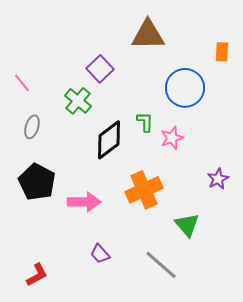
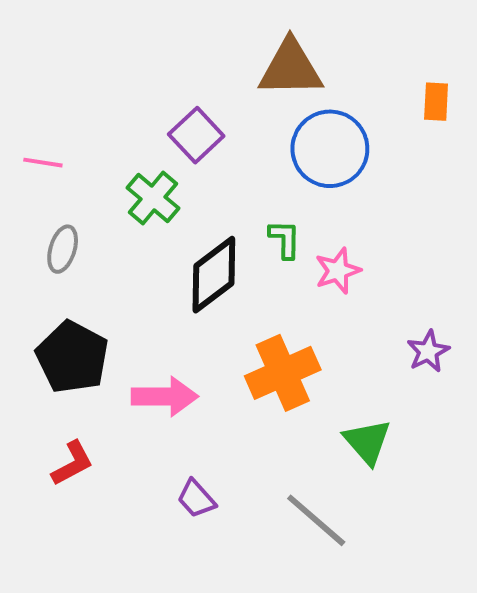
pink line: (22, 83) -> (43, 163), turned -42
blue circle: (185, 88) -> (330, 149), moved
red L-shape: (37, 275) -> (72, 463), moved

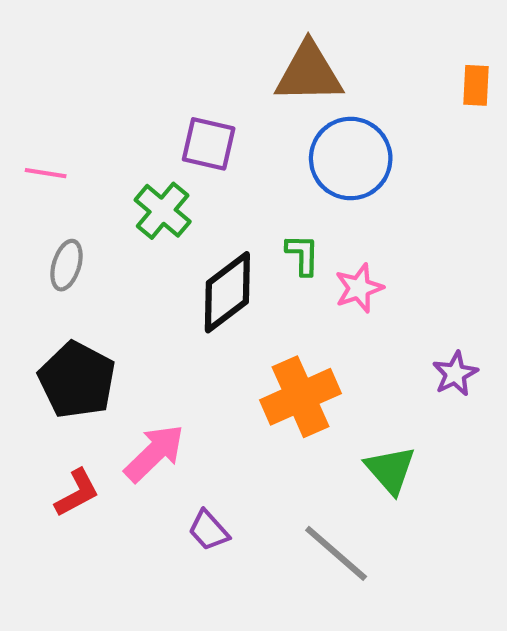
orange rectangle: (436, 102) -> (476, 85), moved
purple square: (196, 135) -> (209, 144), turned -34
pink arrow: (165, 396) -> (154, 453), moved, turned -44

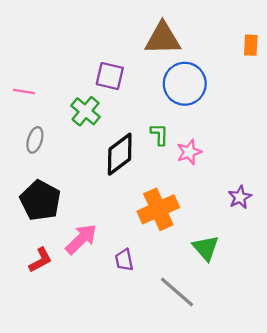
purple trapezoid: (209, 530) -> (124, 260), moved, turned 30

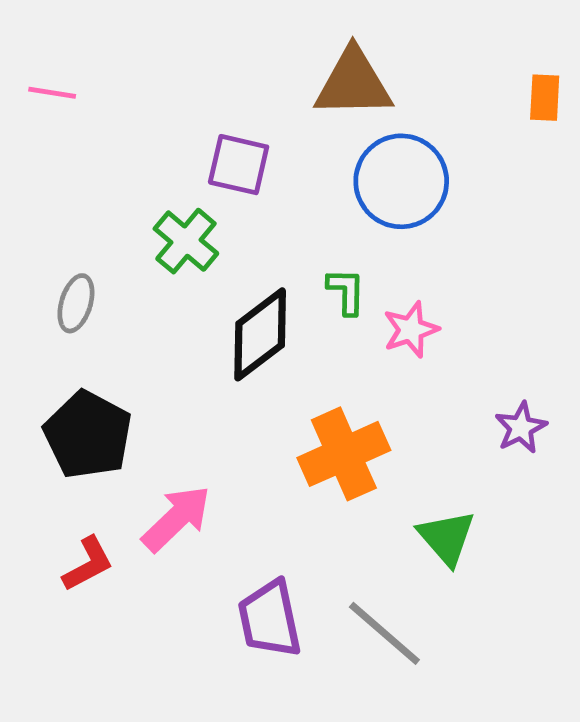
pink line: (24, 91) -> (52, 93), moved
purple trapezoid: (124, 260) -> (270, 619), moved, size x1.6

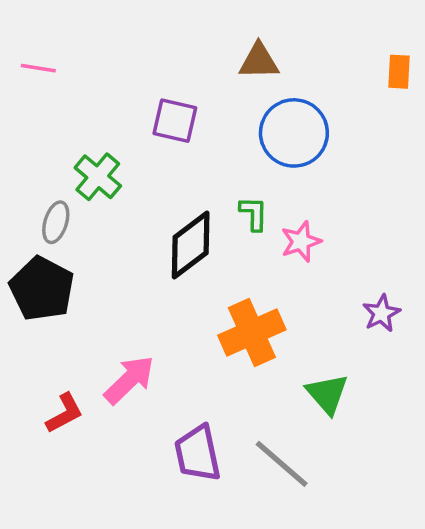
brown triangle: (353, 83) -> (259, 61), size x0.7
green cross: (186, 241) -> (98, 177), moved
black pentagon: (88, 435) -> (42, 289), moved

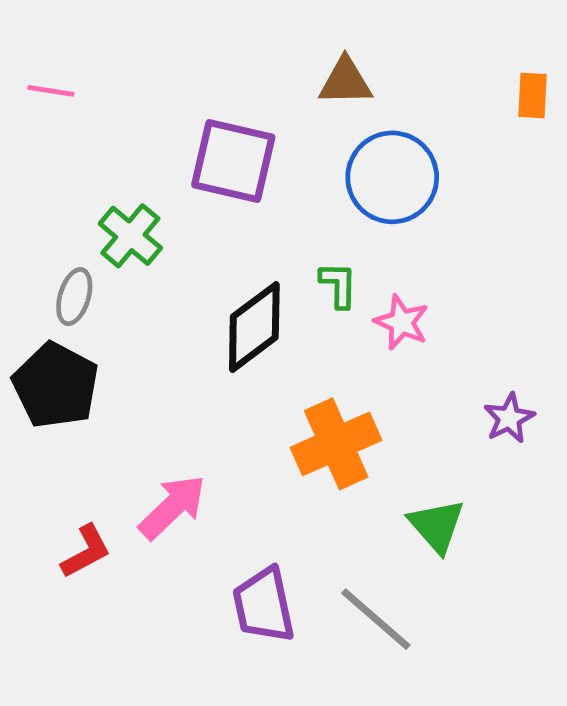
purple square: (175, 121) -> (233, 161), size x1.4
pink star: (301, 242) -> (402, 322), turned -30

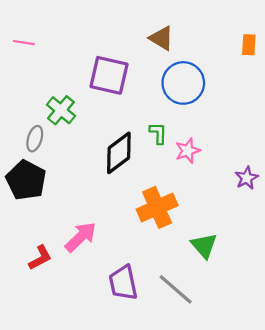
brown triangle: (345, 82) -> (161, 38), turned 32
pink star: (402, 322) -> (188, 151), turned 30
purple star: (509, 418) -> (247, 178), moved

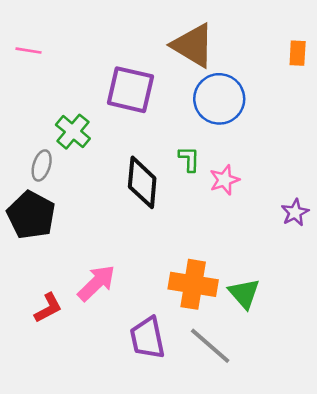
brown triangle: (161, 38) -> (193, 45), size x1.5
black diamond: (119, 153) -> (142, 182), turned -48
orange cross: (157, 207) -> (193, 284), moved, turned 33

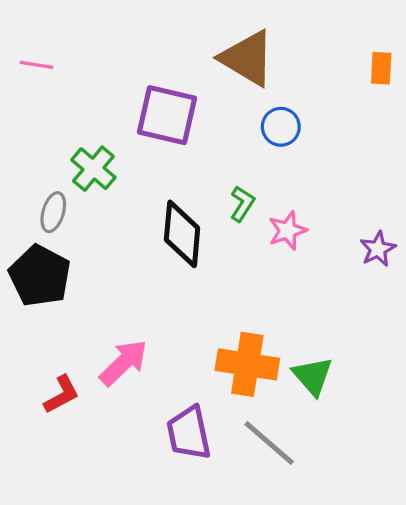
blue circle: (219, 99) -> (281, 127), size x0.6
green L-shape: (189, 159) -> (242, 204), turned 32
purple star: (295, 213) -> (378, 249), moved

